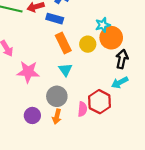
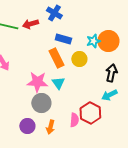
blue rectangle: (55, 19) -> (63, 39), moved
orange circle: (111, 38) -> (108, 41), moved
pink star: (28, 72) -> (37, 82), moved
gray circle: (57, 96) -> (41, 103), moved

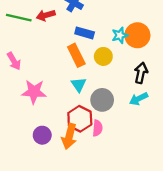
pink star: (37, 82) -> (34, 92), moved
gray circle: (41, 103) -> (102, 100), moved
red hexagon: (90, 113) -> (80, 119), moved
orange arrow: (50, 127) -> (69, 136), size x1.5

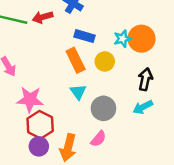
red hexagon: (80, 119) -> (40, 125), moved
pink semicircle: (97, 128) -> (98, 139), turned 35

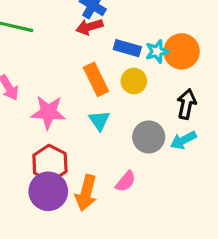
red arrow: (43, 17) -> (89, 27), moved
blue rectangle: (84, 36) -> (127, 48), moved
pink star: (30, 99) -> (48, 112), moved
gray circle: (103, 108) -> (149, 137), moved
purple circle: (39, 146) -> (48, 191), size x1.5

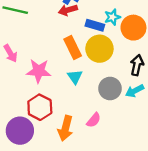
cyan star: (157, 51) -> (112, 17), moved
yellow circle: (134, 81) -> (99, 49), size x1.5
purple circle: (48, 191) -> (20, 131), moved

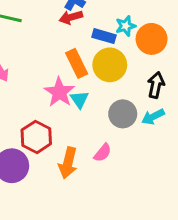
pink star: (39, 71) -> (59, 92), moved, turned 30

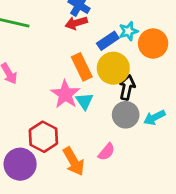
blue rectangle: (104, 36) -> (108, 41), turned -50
black arrow: (156, 85) -> (127, 87), moved
orange arrow: (68, 163) -> (74, 161), turned -44

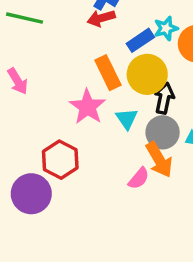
cyan triangle: (85, 101) -> (127, 119), moved
orange arrow: (74, 161) -> (159, 160), moved

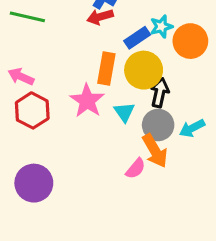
orange rectangle: (108, 73) -> (106, 68), turned 36
pink arrow: (18, 81) -> (21, 77), turned 145
red hexagon: (60, 160) -> (32, 110), moved

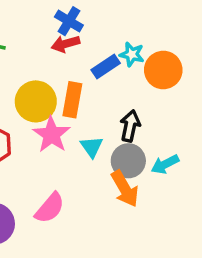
cyan star: (161, 27) -> (132, 54), turned 30
yellow circle: (144, 70) -> (36, 101), moved
pink semicircle: (136, 169) -> (50, 208), moved, size x1.4

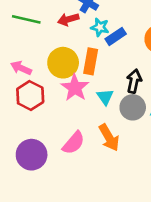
red arrow: (65, 44) -> (68, 19), moved
cyan star: (132, 54) -> (100, 27), moved
orange arrow: (125, 189) -> (109, 138), moved

